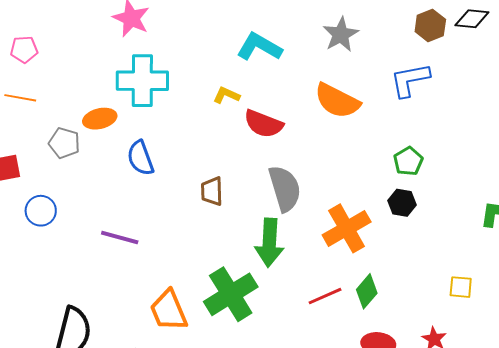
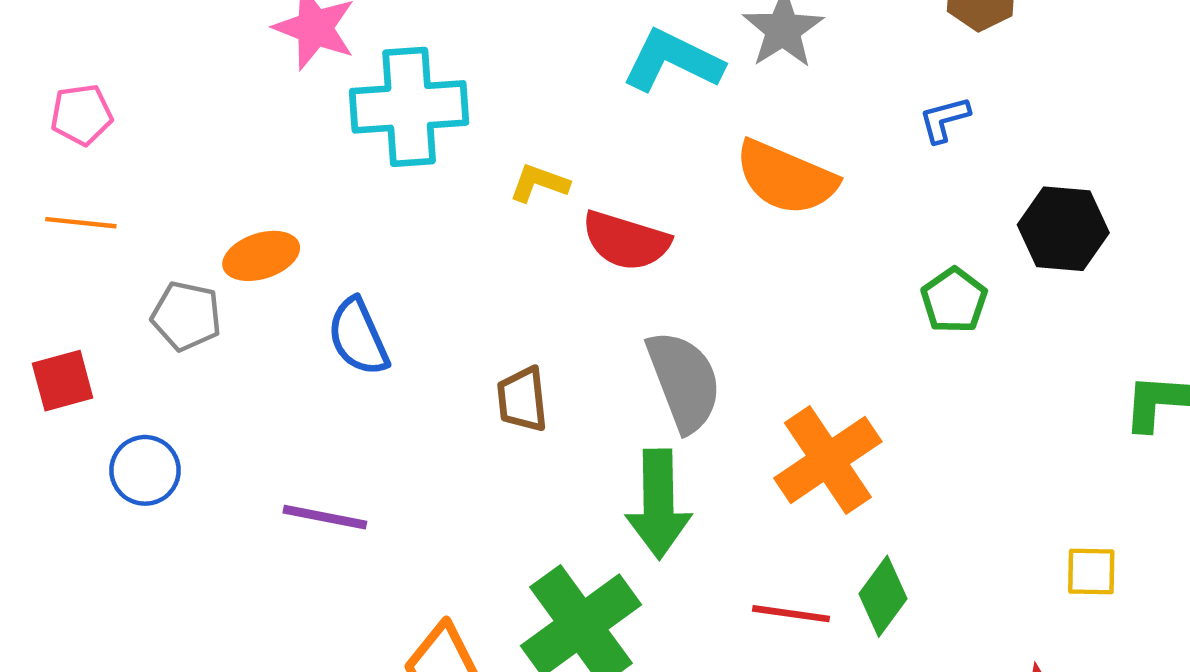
cyan L-shape: (259, 47) -> (673, 61), moved
blue L-shape: (410, 80) -> (944, 119), size x0.6
cyan cross: (142, 81) -> (409, 107), moved
black hexagon: (402, 203) -> (1063, 229), moved, size x1.4
red line: (325, 296) -> (791, 614), turned 36

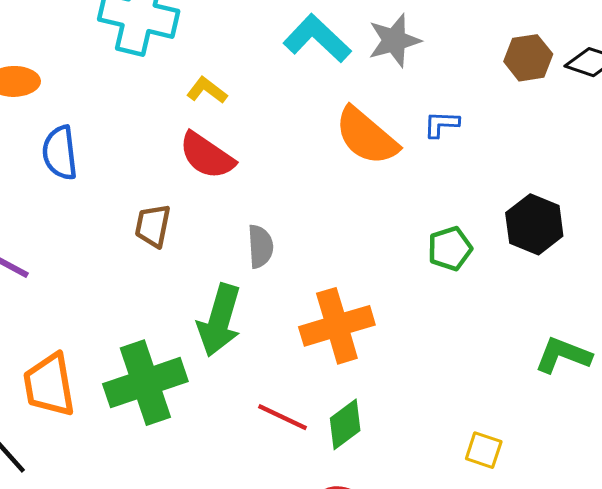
blue L-shape: (944, 119) -> (441, 124), moved
red semicircle: (626, 241) -> (207, 156), moved
gray semicircle: (684, 381) -> (260, 246), size x0.6

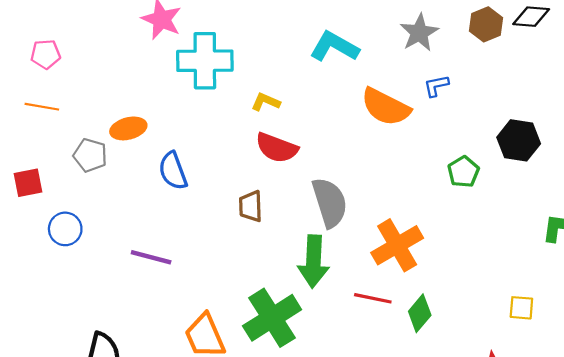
gray star: (394, 40) -> (419, 33), moved
gray semicircle: (260, 246) -> (330, 203), size x1.6
red line: (282, 417) -> (373, 298), moved

